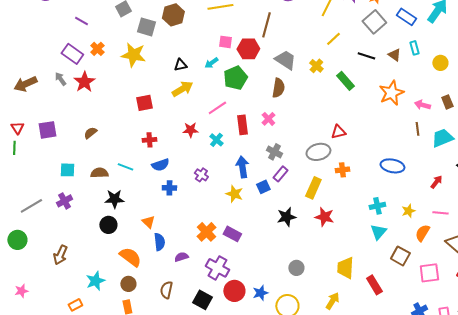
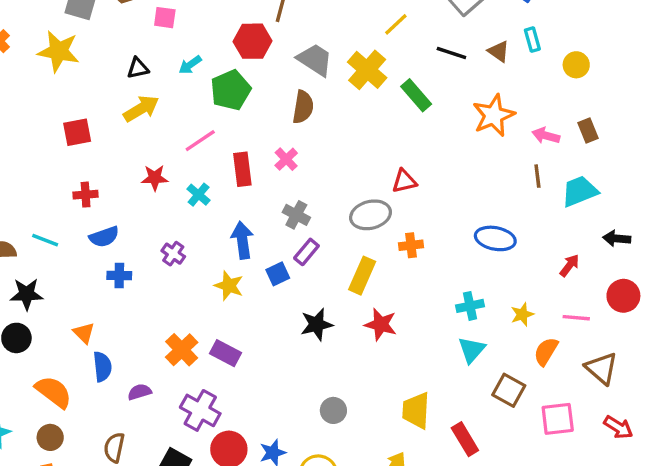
pink square: (225, 42) -> (165, 18), moved
yellow cross: (316, 66) -> (367, 70), size x1.6

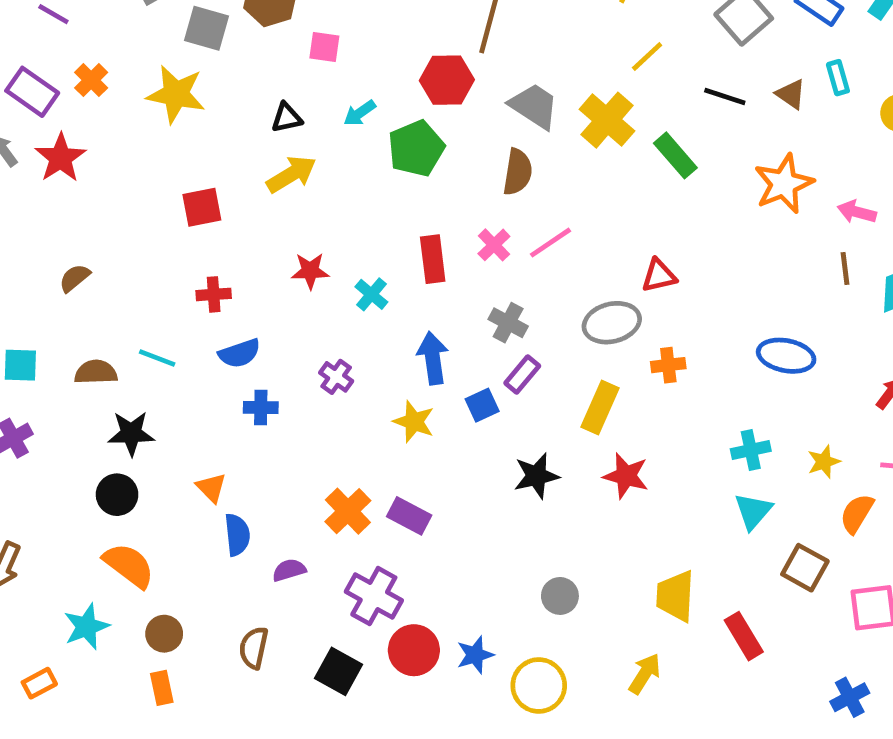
pink line: (200, 141) -> (551, 243), moved
orange semicircle: (54, 392) -> (129, 565), moved

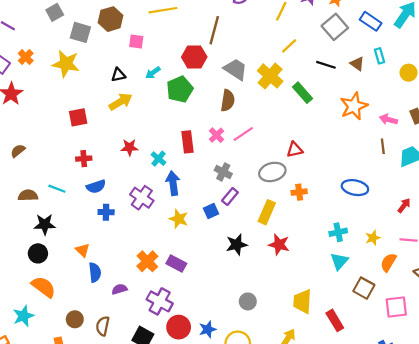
blue arrow: (433, 358) -> (173, 183), moved
purple cross: (336, 377) -> (142, 198), size x1.5
brown circle: (164, 634) -> (75, 319), moved

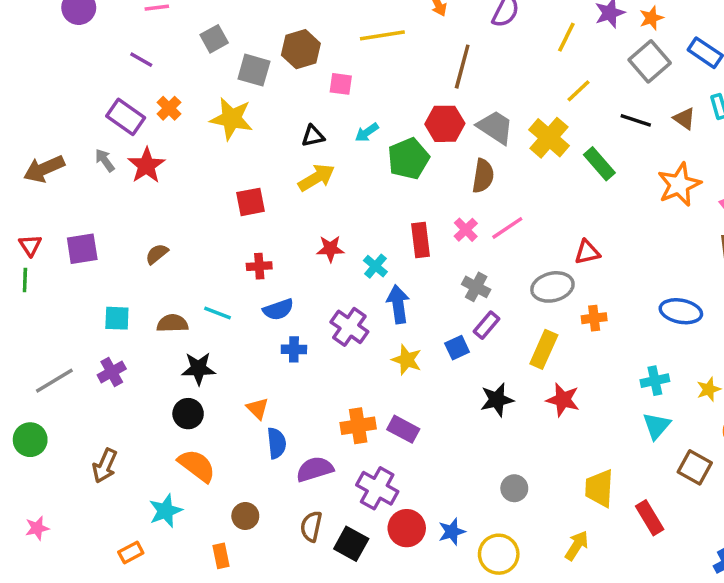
red hexagon: (194, 57) -> (445, 124), moved
orange cross: (147, 261) -> (358, 426), turned 35
purple semicircle: (119, 289) -> (315, 469), size x1.5
brown semicircle: (103, 326) -> (311, 526), moved

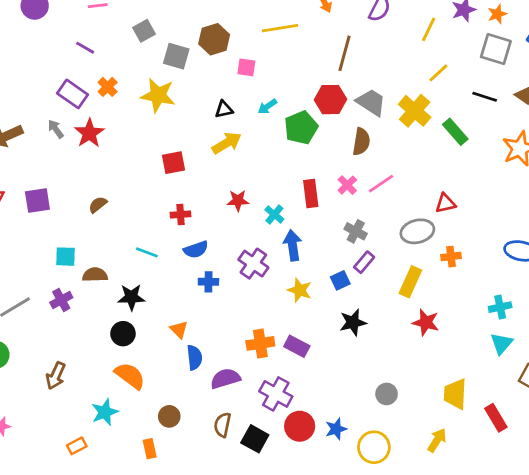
gray square: (650, 61) -> (496, 49), turned -32
brown semicircle: (172, 323) -> (95, 275), moved
black star: (497, 400) -> (353, 322), moved

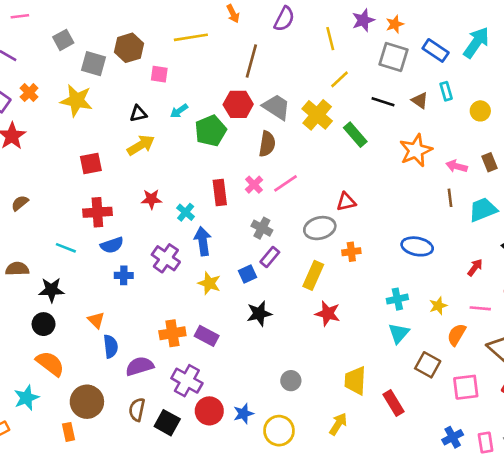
yellow line: (429, 29) -> (330, 39), turned -40
red cross: (180, 214) -> (97, 212), size x1.5
brown circle: (169, 416) -> (87, 402), size x1.6

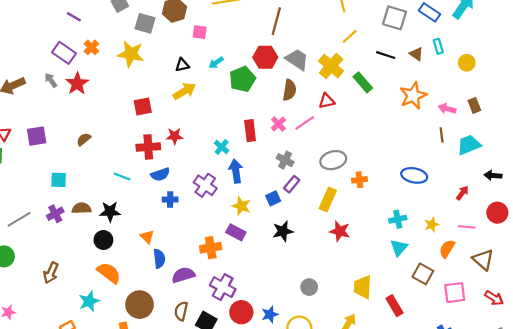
red star: (151, 199) -> (175, 136), moved
red triangle: (346, 202) -> (327, 101), moved
brown semicircle: (17, 269) -> (82, 208), moved
purple rectangle: (207, 336) -> (236, 232), moved

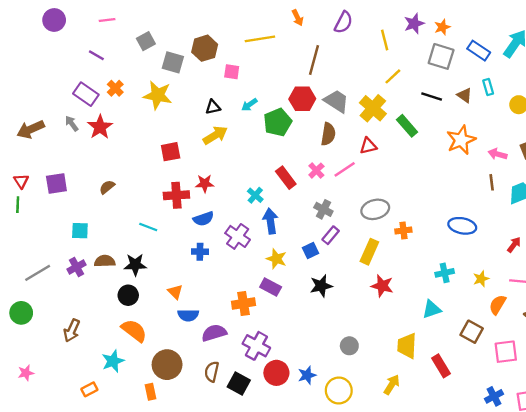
red rectangle: (250, 131) -> (286, 178), turned -30
blue semicircle: (160, 174) -> (203, 219), moved
cyan triangle: (399, 248) -> (432, 309), moved, turned 30
blue semicircle: (159, 259) -> (188, 315), turned 96

